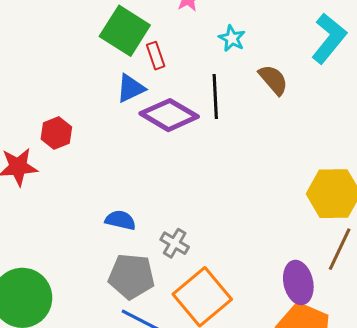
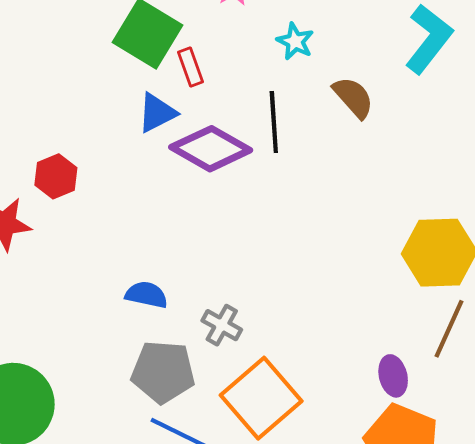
purple ellipse: (298, 282) -> (393, 376), size x0.7

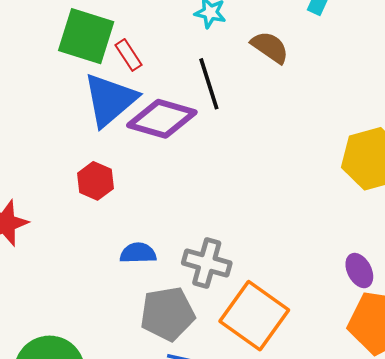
blue triangle: (157, 113) -> (110, 100), size x1.6
red hexagon: (56, 176) -> (95, 181), moved
gray cross: (222, 325) -> (207, 263), size x1.4

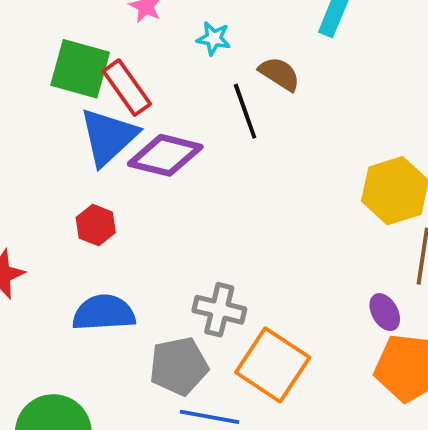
red rectangle: (129, 55) -> (127, 88), size x1.6
black line: (209, 84) -> (245, 111), moved
blue semicircle: (138, 253) -> (104, 313), moved, size x1.6

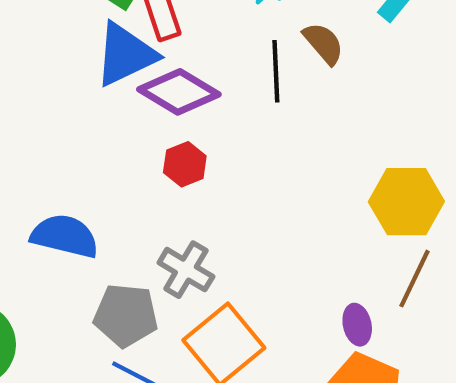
red hexagon: (96, 225) -> (185, 164), moved

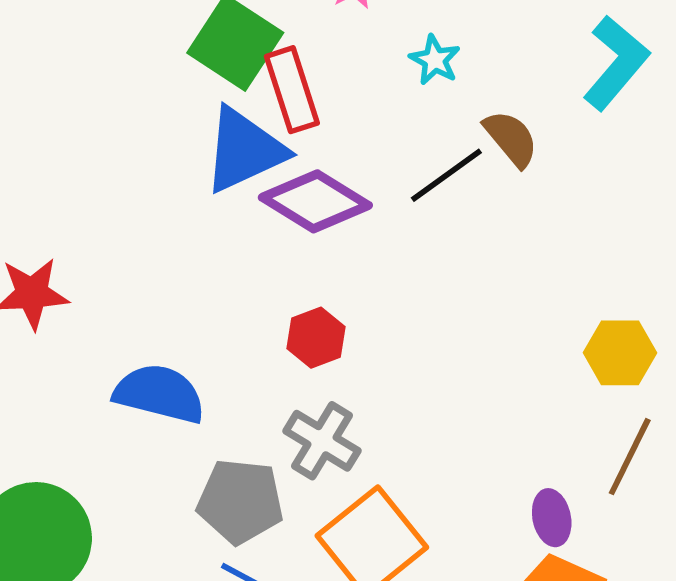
black line: (276, 71) -> (446, 175), turned 56
red hexagon: (185, 164) -> (316, 338), moved
yellow hexagon: (406, 202) -> (620, 353), size x0.7

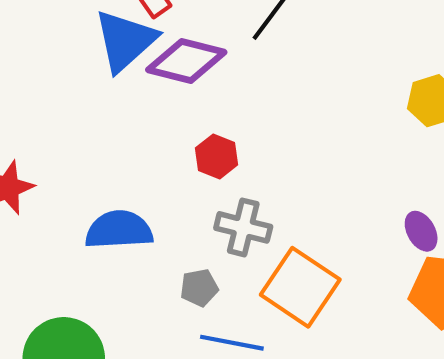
gray pentagon: (240, 501) -> (199, 288), size x0.6

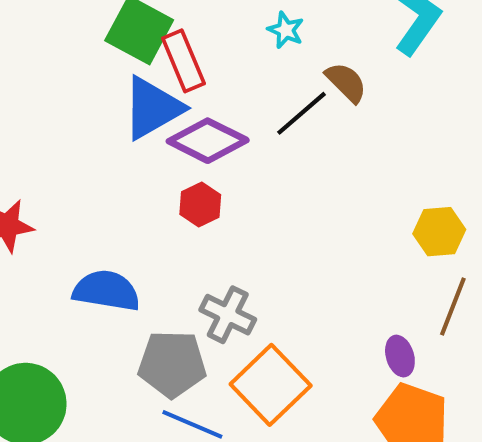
red hexagon: (217, 156) -> (200, 204), moved
gray pentagon: (199, 288) -> (172, 364), size x1.8

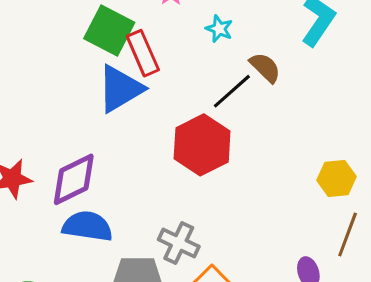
purple diamond: (208, 141) -> (74, 179), moved, turned -52
red hexagon: (200, 204) -> (202, 145), moved, size x1.8

